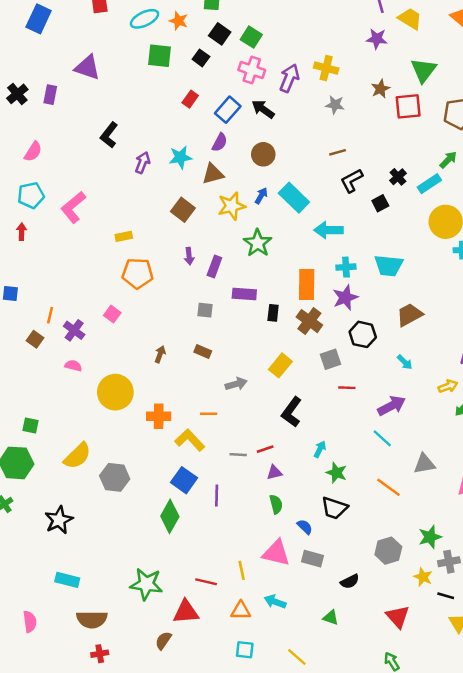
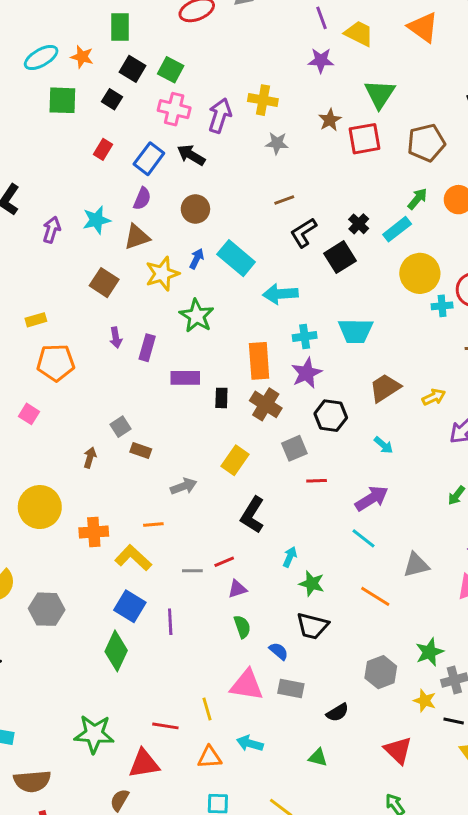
black square: (380, 203) -> (340, 257), size x1.5
gray square: (205, 310) -> (120, 427), moved, turned -35
yellow arrow: (448, 386) -> (434, 397), moved

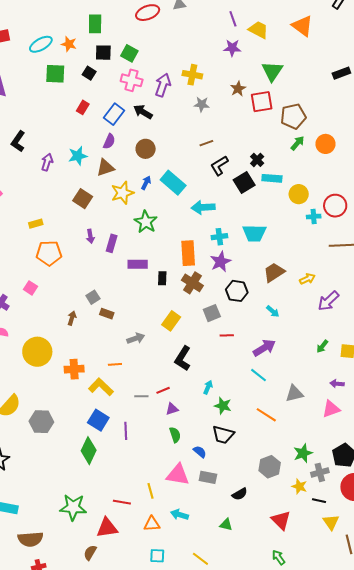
black square: (132, 69) -> (103, 53), turned -30
brown pentagon: (426, 143) -> (293, 116), moved
cyan rectangle: (397, 229) -> (272, 178), moved, turned 42
yellow circle: (420, 273) -> (299, 194), size x0.7

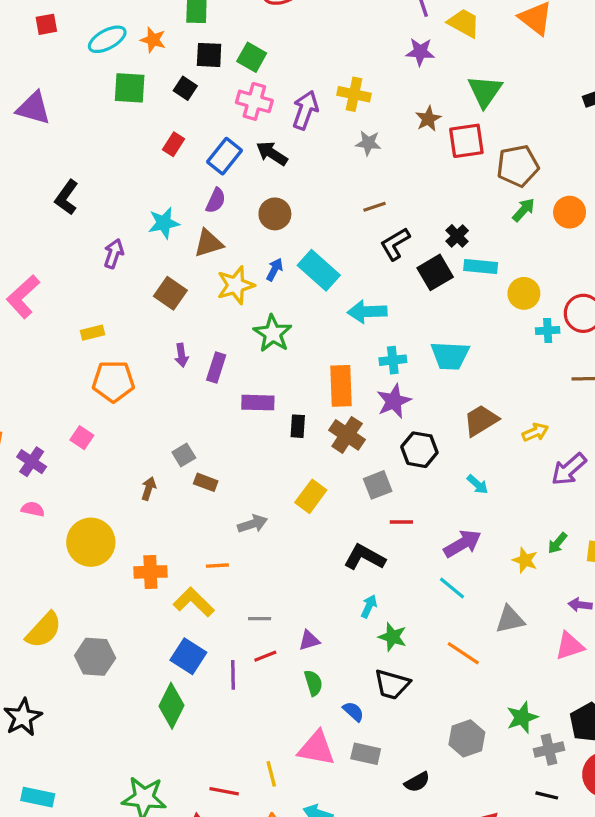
purple arrow: (47, 162) -> (114, 254), moved
black L-shape: (183, 358) -> (365, 557), moved, turned 85
red line: (163, 390) -> (265, 656), moved
yellow star: (299, 486) -> (525, 560), moved

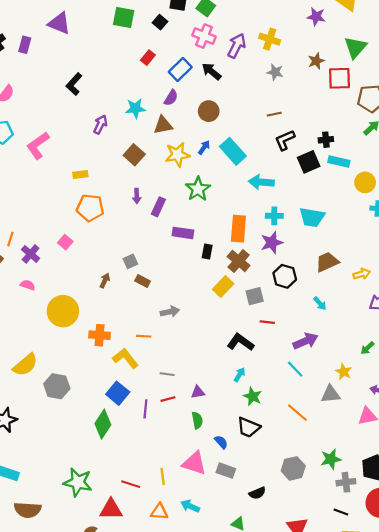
black cross: (457, 236) -> (326, 140), turned 32
yellow rectangle: (311, 496) -> (223, 287), moved
yellow star: (525, 560) -> (344, 372), moved

